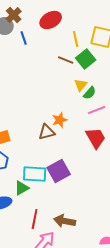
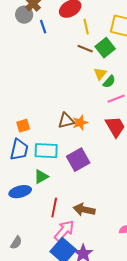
yellow line: (76, 39) -> (86, 27), moved
orange star: (60, 120) -> (80, 123), moved
cyan rectangle: (35, 174) -> (46, 151), moved

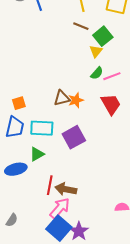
green square: (105, 48) -> (103, 36), moved
green semicircle: (109, 82) -> (97, 73), moved
brown arrow: (84, 210) -> (66, 189), moved

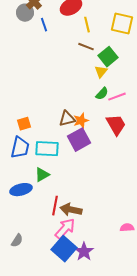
purple square: (74, 137) -> (79, 140), moved

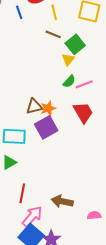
blue line: (44, 25) -> (19, 12), moved
brown arrow: (71, 210) -> (62, 201), moved

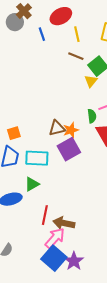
green semicircle: (69, 81) -> (92, 116), moved, turned -48
brown arrow: (62, 201) -> (64, 223), moved

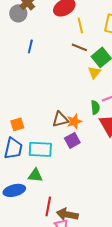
blue line: (42, 34) -> (30, 46), moved, turned 32
purple square: (69, 149) -> (72, 140), size x0.7
green triangle: (32, 184) -> (35, 175), turned 35

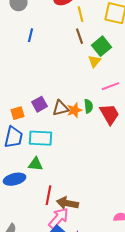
brown line: (79, 47) -> (80, 36), turned 49
green semicircle: (95, 107) -> (88, 106), moved
purple square: (72, 140) -> (40, 104), moved

